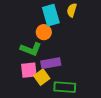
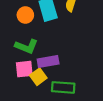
orange circle: (44, 32) -> (25, 15), moved

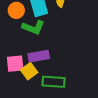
green L-shape: (26, 46) -> (33, 27), moved

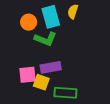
yellow square: (29, 71) -> (41, 82), turned -35

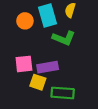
green L-shape: (45, 39) -> (64, 38), moved
pink square: (28, 75) -> (24, 64), moved

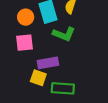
pink square: (24, 64) -> (25, 43), moved

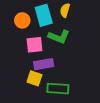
pink square: (25, 43) -> (34, 45), moved

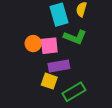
orange circle: (22, 20) -> (33, 44), moved
green rectangle: (58, 89) -> (74, 92), turned -35

